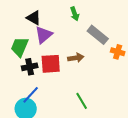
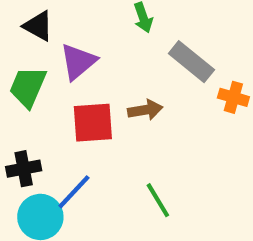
black triangle: (34, 18) -> (38, 26), moved
black cross: (30, 67) -> (24, 169), moved
blue line: (31, 95) -> (74, 192), moved

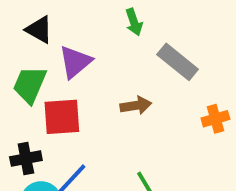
orange cross: (233, 97) -> (215, 119), moved, turned -32
red square: (93, 123) -> (62, 117), moved

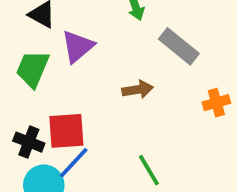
red square: (62, 117) -> (66, 131), moved
black cross: (26, 159) -> (29, 142), turned 32

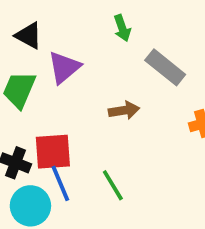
blue line: (74, 163) -> (60, 183), turned -66
green line: (149, 170) -> (113, 185), moved

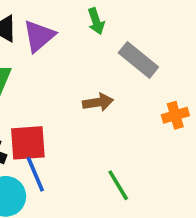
purple triangle: (64, 67) -> (39, 36), moved
green line: (113, 185) -> (118, 185), moved

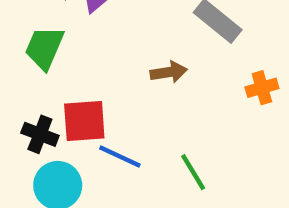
blue line: (35, 174) -> (120, 157), moved, turned -42

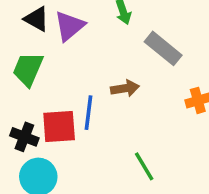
blue line: (120, 157) -> (89, 113), moved, turned 72

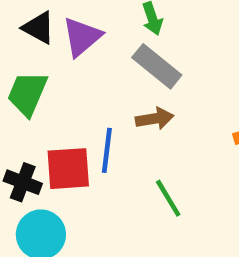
gray rectangle: (163, 48) -> (157, 66), moved
green line: (144, 166) -> (168, 198), moved

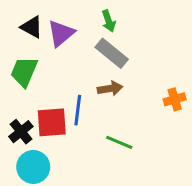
black cross: (23, 182) -> (21, 132), turned 30
green line: (168, 198) -> (119, 142), turned -36

